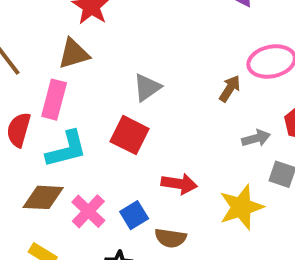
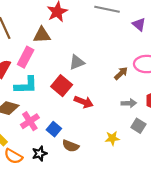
red arrow: (179, 184) -> (84, 102), moved
yellow star: (241, 207) -> (112, 138), size x0.6
blue square: (134, 215) -> (54, 129), turned -32

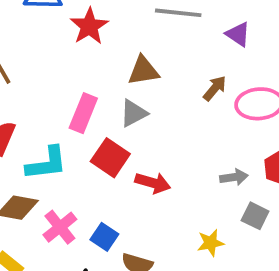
brown triangle: (42, 35) -> (143, 71), moved
pink rectangle: (26, 57) -> (83, 113), moved
brown arrow: (121, 73) -> (215, 88), moved

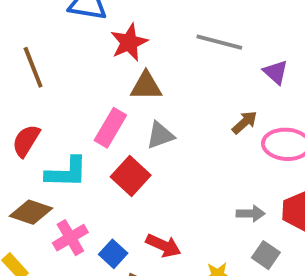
brown triangle: (143, 71) -> (146, 86), moved
red arrow: (153, 183) -> (163, 246), moved

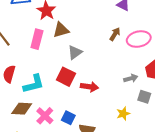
pink rectangle: (110, 128) -> (37, 39), moved
red arrow: (163, 246) -> (89, 87), moved

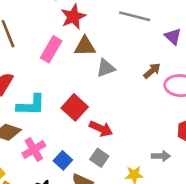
gray triangle: (75, 52) -> (106, 68), moved
gray arrow: (131, 78) -> (161, 156), moved
gray square: (144, 97) -> (99, 158), moved

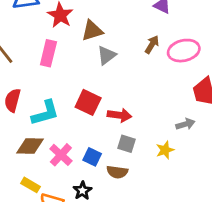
brown triangle: (85, 46) -> (92, 31), moved

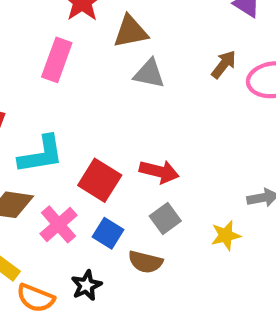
gray triangle: (107, 55) -> (149, 74), turned 42
red square: (88, 102) -> (100, 180), moved
gray square: (126, 144) -> (165, 218), turned 30

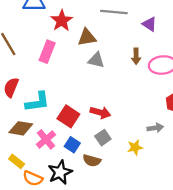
brown arrow: (224, 64) -> (136, 56), turned 140
black star: (86, 285) -> (60, 172), size x1.5

